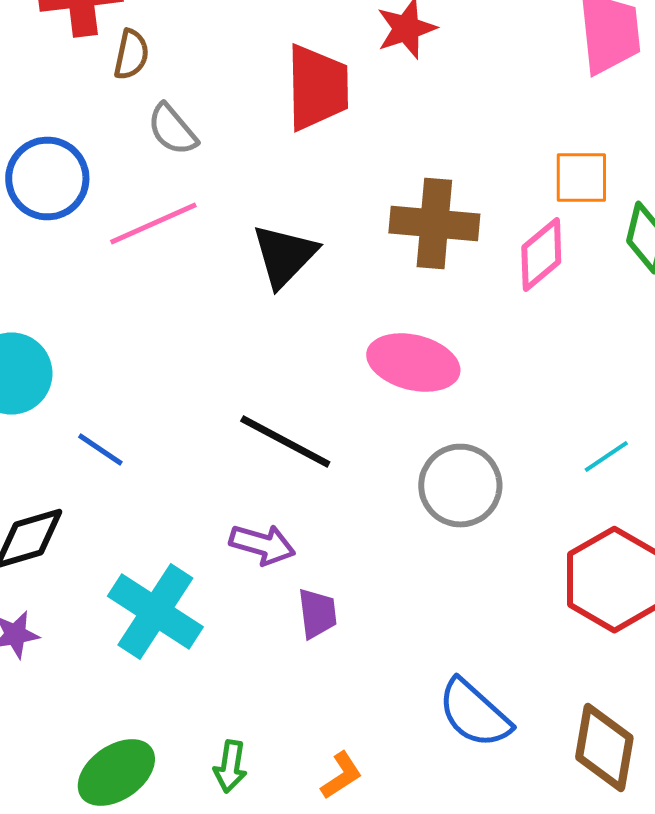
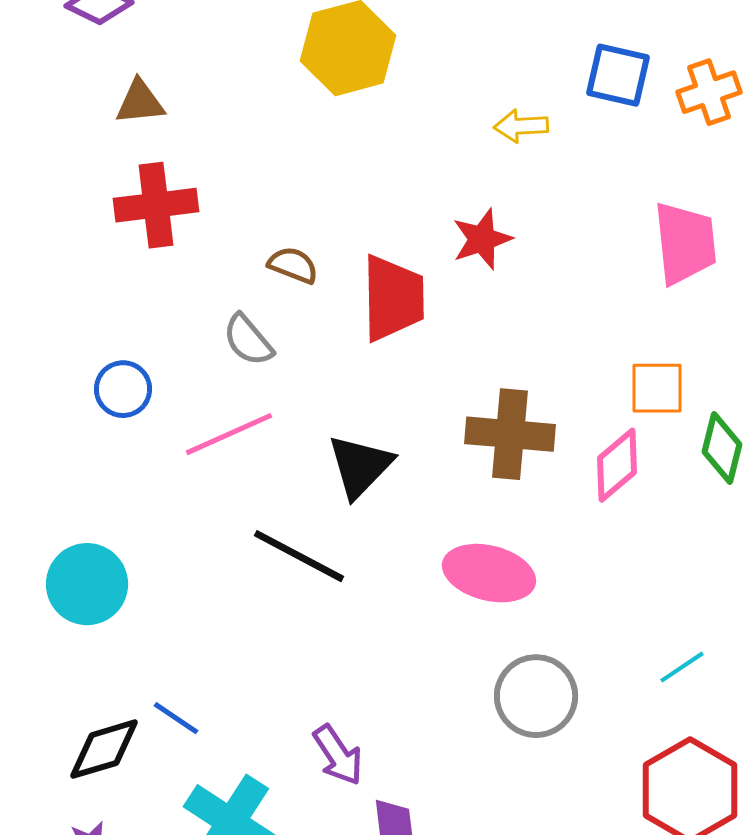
brown semicircle: (131, 54) -> (293, 265), moved, turned -81
blue circle: (47, 178) -> (123, 389), size x0.7
black line: (285, 442) -> (299, 556), moved
blue line: (100, 450) -> (176, 718), moved
purple arrow: (262, 544) -> (338, 755), turned 40

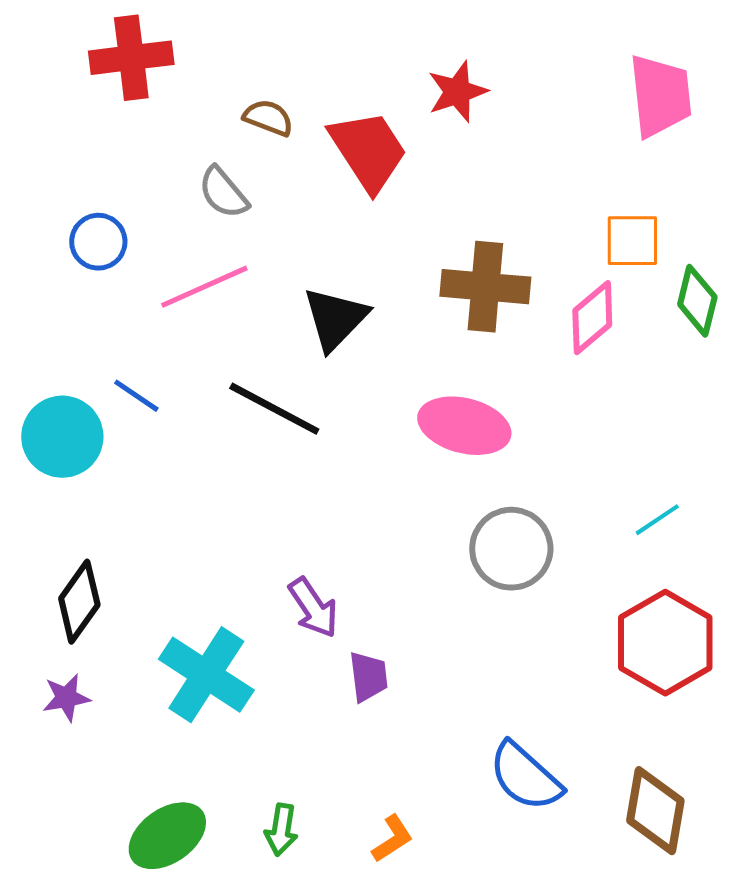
red trapezoid: (393, 298) -> (368, 151), turned -32
blue line: (176, 718) -> (136, 396), moved
black diamond: (104, 749) -> (79, 602), turned -38

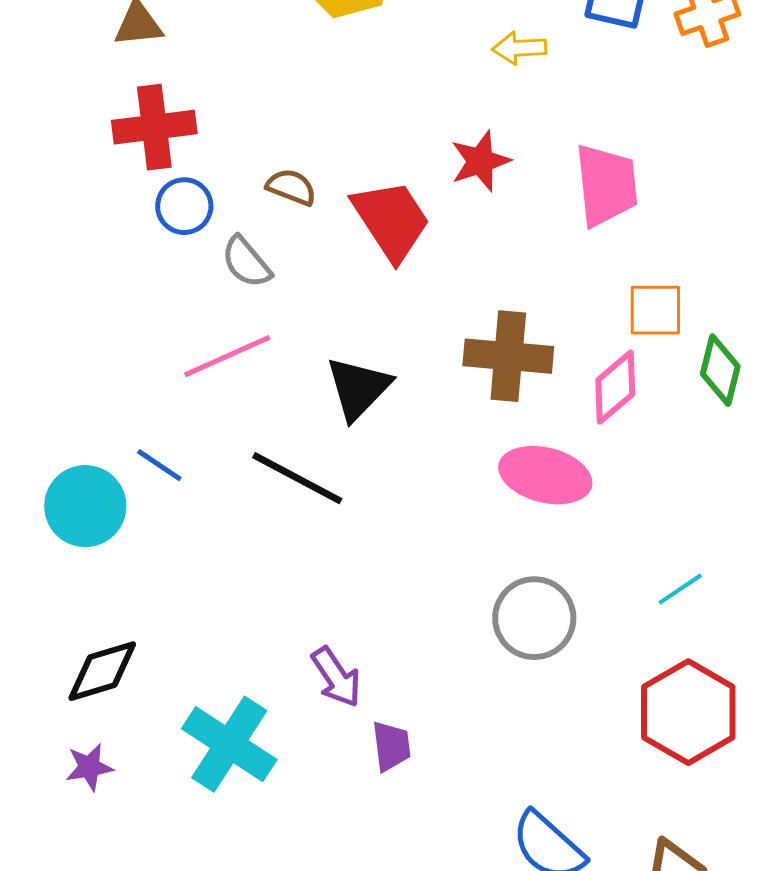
pink trapezoid: (660, 96) -> (606, 185), moved
blue circle: (98, 242) -> (184, 206), moved
pink ellipse: (464, 426) -> (545, 475), moved
black diamond: (79, 602) -> (102, 671), turned 38

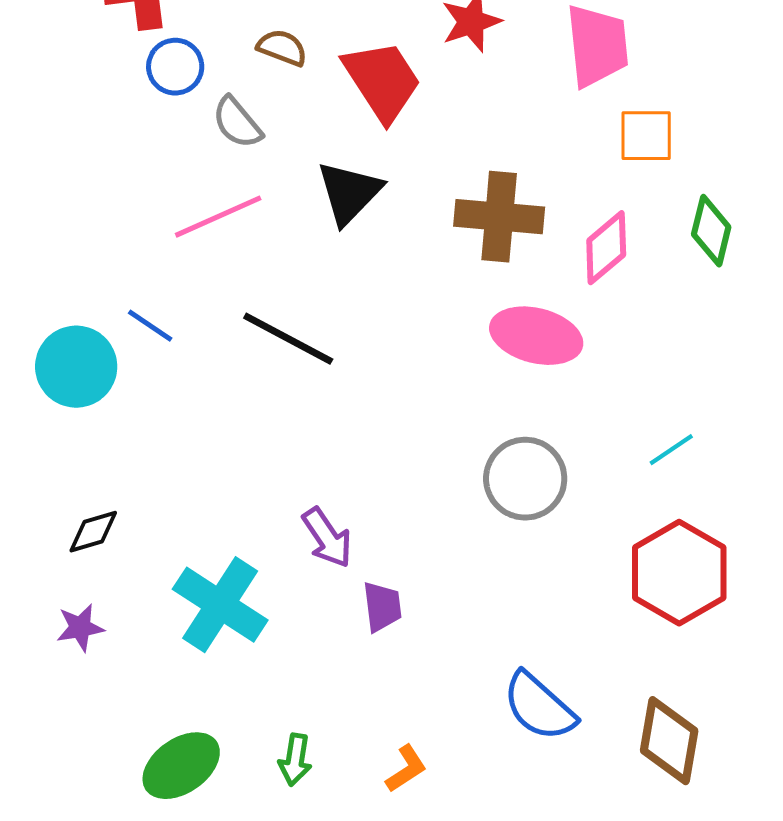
orange square: (655, 310) -> (646, 136), moved
black triangle: (358, 388) -> (349, 193), moved
black diamond: (102, 671) -> (93, 532), size x0.7

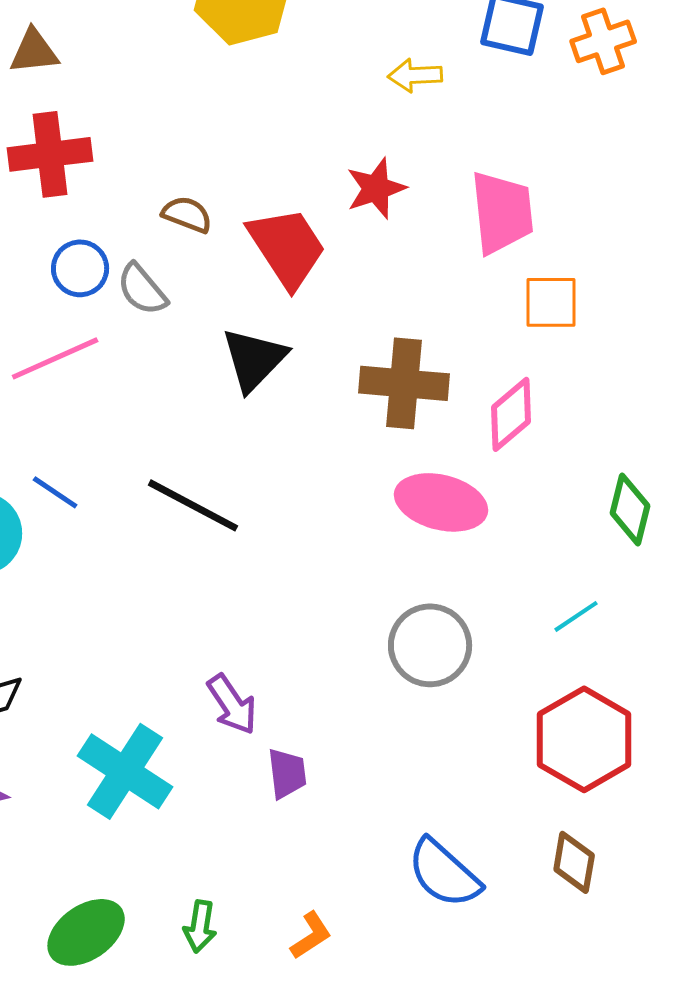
blue circle: (175, 67) -> (80, 268), moved
pink line: (218, 217) -> (55, 358), moved
green diamond: (711, 231) -> (630, 509), moved
brown diamond: (669, 741) -> (574, 862), moved, size x0.7

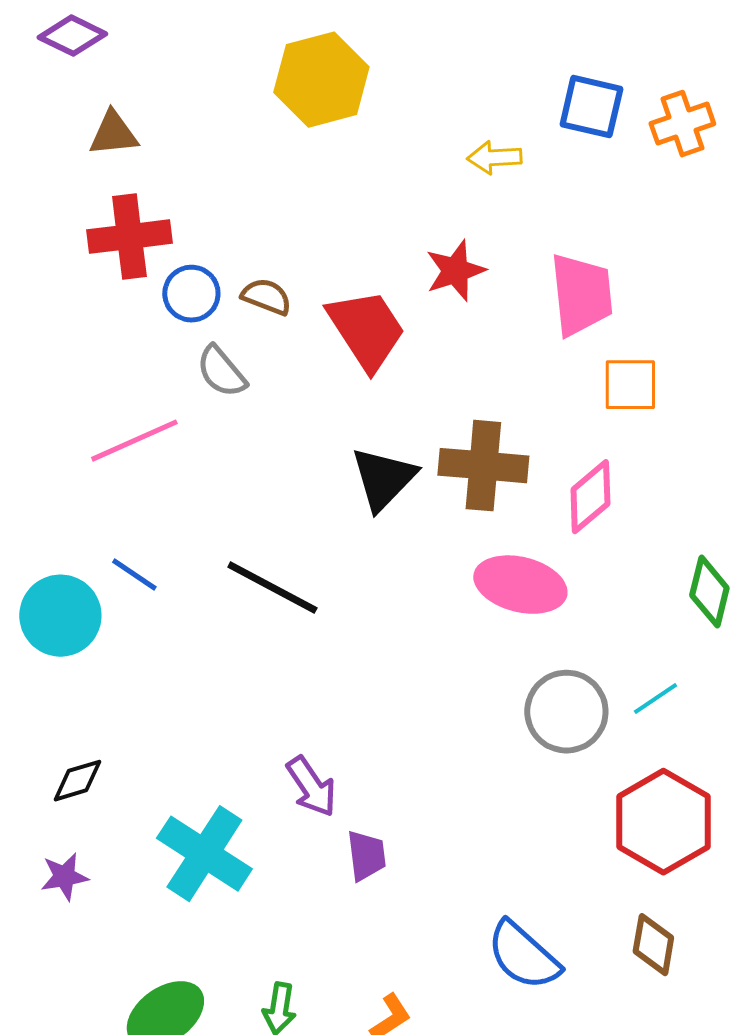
blue circle: (80, 268) -> (191, 294), moved
black triangle: (254, 359) -> (383, 479), moved
gray circle: (430, 645) -> (566, 712), moved

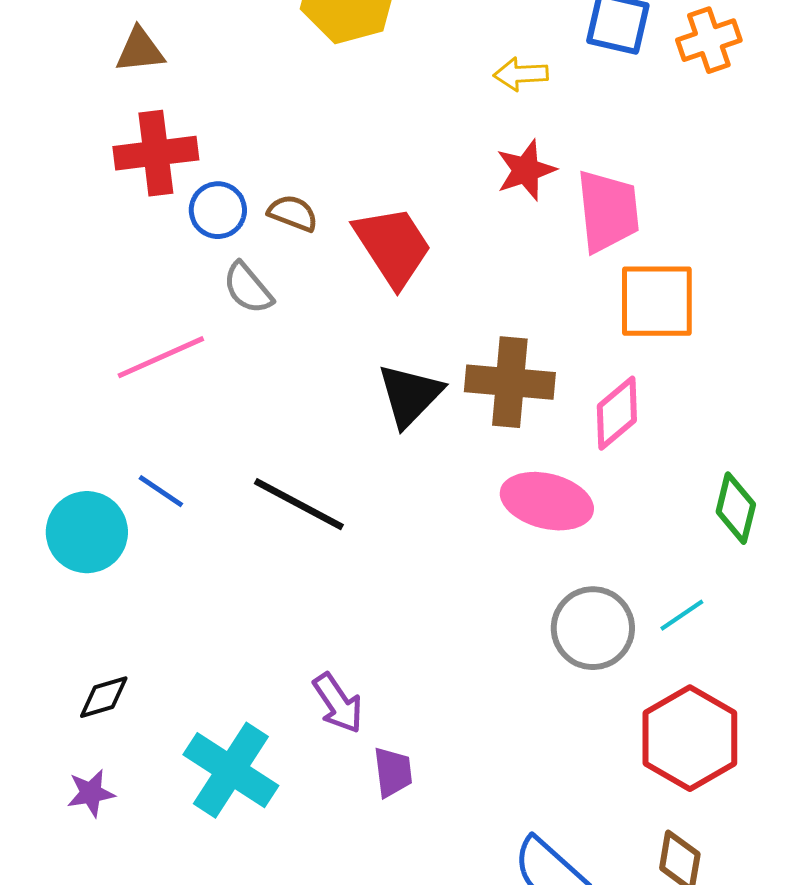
red star: (455, 271) -> (526, 170), moved
orange square: (630, 385) -> (657, 301), size x1.4

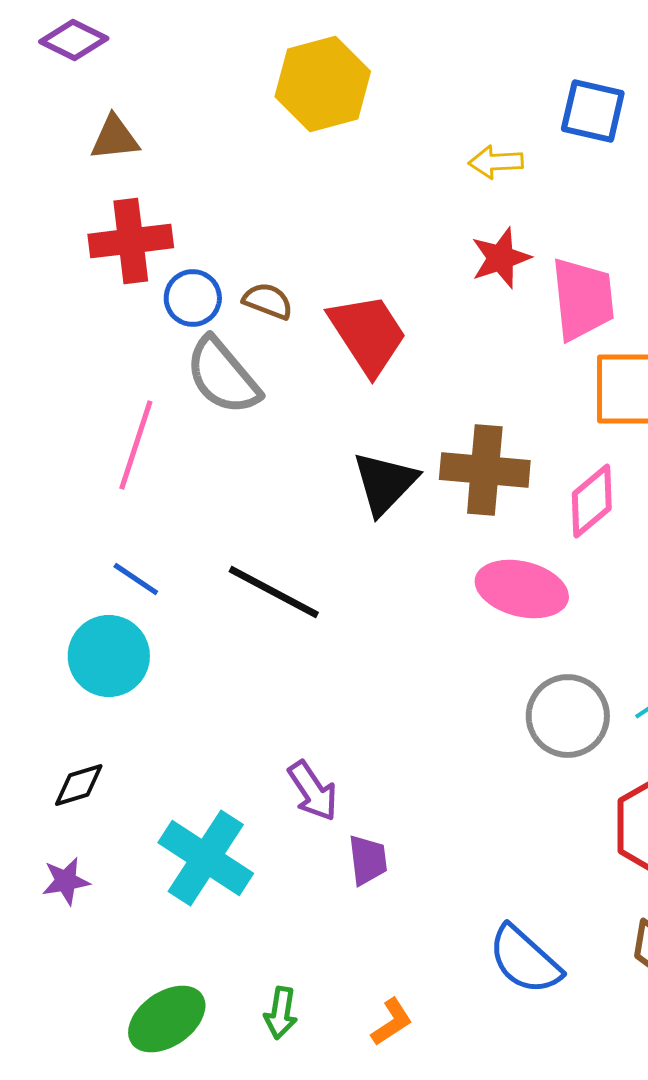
gray semicircle: (248, 288) -> (223, 376), size x1.5
pink line: (161, 357) -> (136, 445), turned -48
cyan circle: (87, 532) -> (109, 656), moved

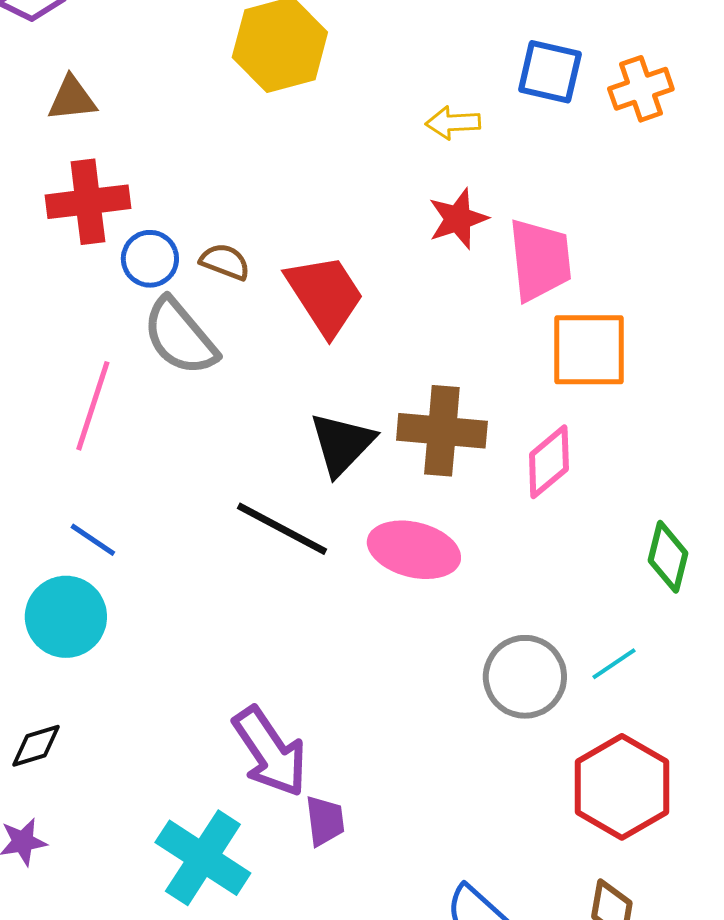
pink ellipse: (522, 589) -> (414, 550), moved
black line: (274, 592) -> (282, 529), moved
purple arrow: (313, 791) -> (270, 752), size x1.5
cyan cross: (206, 858) -> (203, 858), moved

